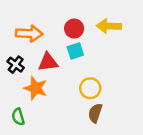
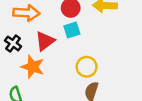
red triangle: (48, 62) -> (45, 41), turned -30

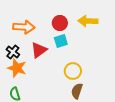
orange star: (33, 67) -> (17, 68), moved

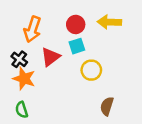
orange arrow: (24, 27) -> (32, 29), turned 105
yellow circle: (73, 71) -> (91, 70), moved
brown semicircle: (77, 91) -> (107, 106), moved

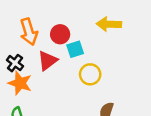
red circle: (76, 24) -> (60, 34), moved
orange arrow: (32, 29) -> (29, 32), turned -35

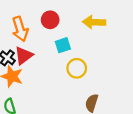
red circle: (60, 34) -> (50, 20), moved
red triangle: (48, 61) -> (24, 56), moved

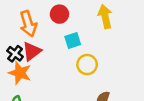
yellow arrow: (94, 22) -> (105, 16), turned 75

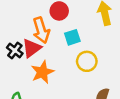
orange arrow: (28, 24) -> (41, 30), moved
orange star: (20, 73) -> (42, 72), moved, turned 30

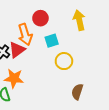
orange star: (42, 72) -> (14, 78), moved, turned 30

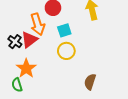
yellow circle: (64, 61) -> (66, 51), moved
orange star: (14, 78) -> (26, 68), turned 30

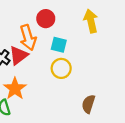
cyan square: (64, 30) -> (59, 45), turned 32

